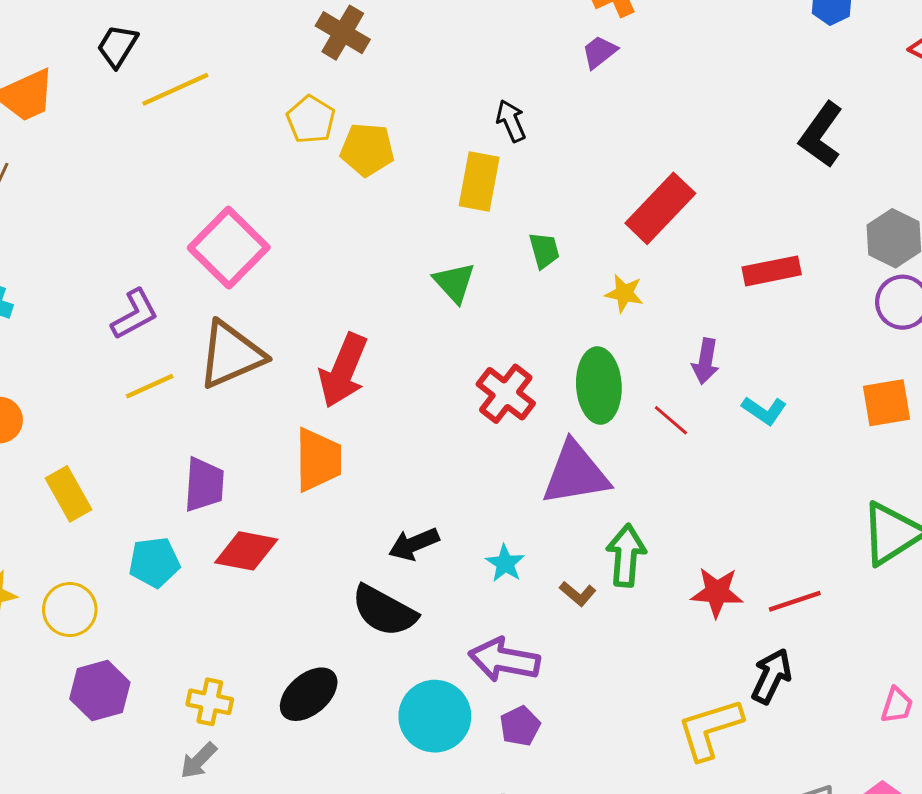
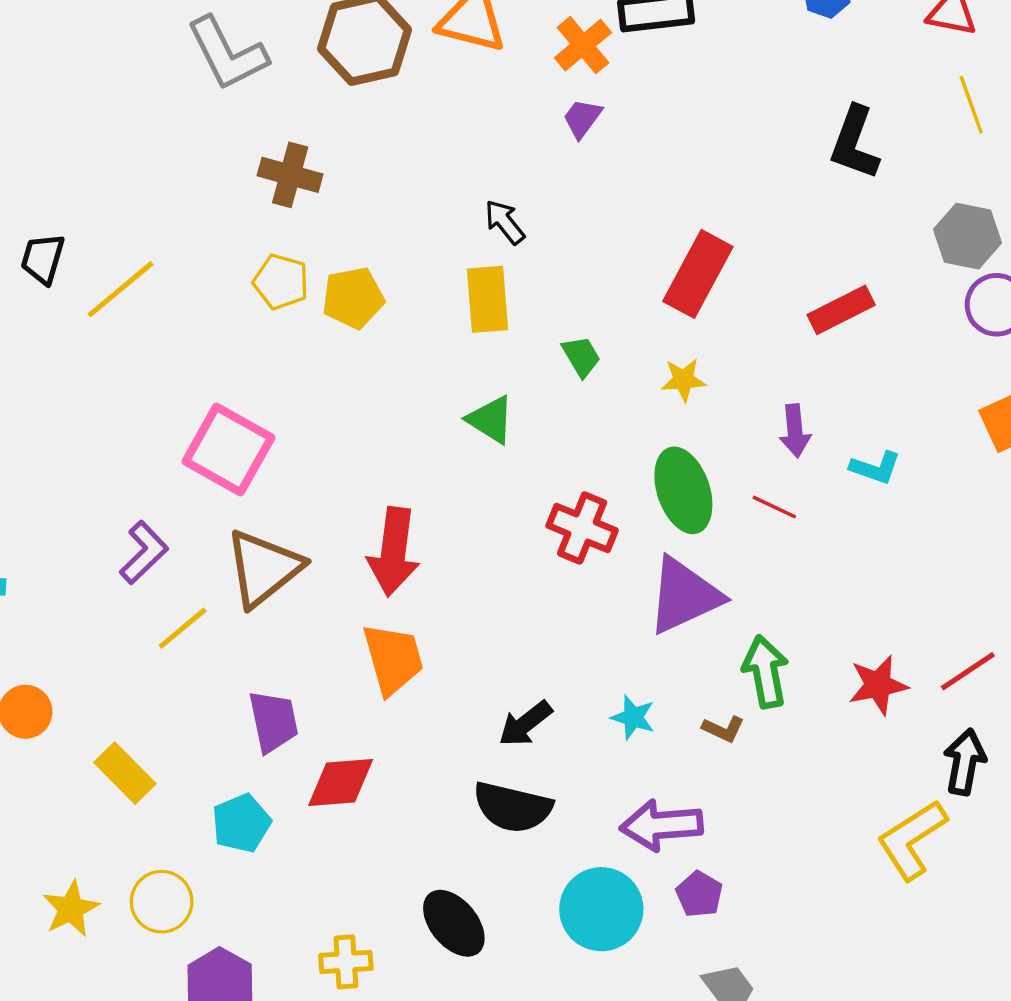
black ellipse: (309, 694) -> (454, 923), turned -74

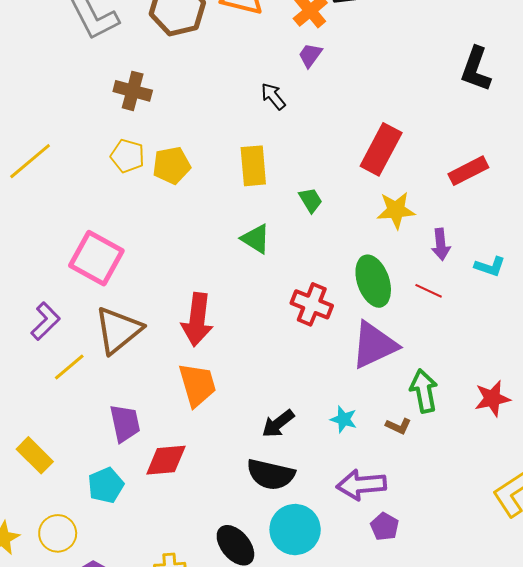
black arrow: (505, 222) -> (273, 96), moved
yellow star: (683, 380) -> (396, 210), moved, size x1.4
cyan circle: (601, 909) -> (295, 530), moved

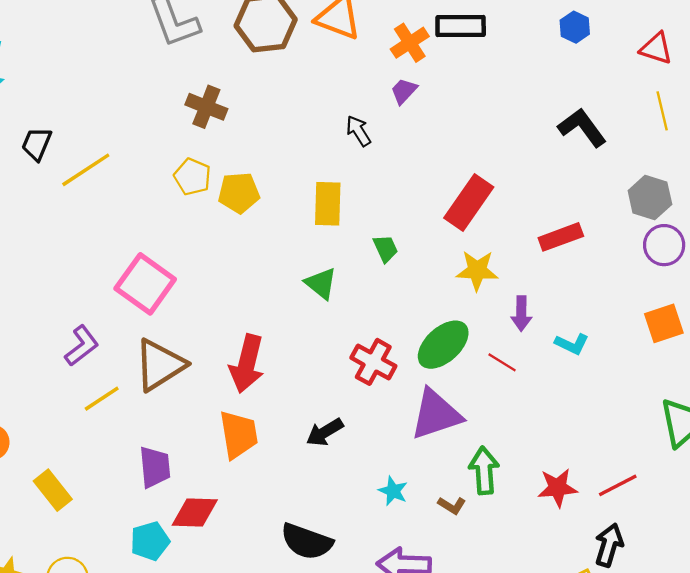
black L-shape: (476, 69) -> (582, 128), turned 117
green ellipse: (373, 281) -> (443, 345), turned 60
black arrow: (278, 424) -> (325, 432), moved
cyan pentagon: (106, 485) -> (150, 541), moved

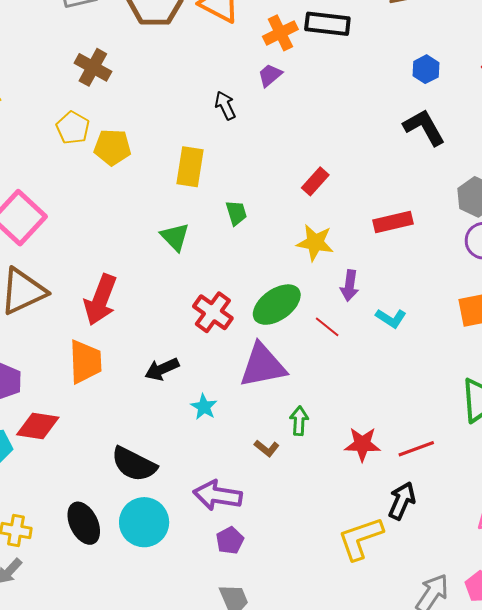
blue hexagon: (575, 27) -> (426, 69), moved
red rectangle: (469, 203) -> (315, 181), size x0.6
green arrow: (484, 471) -> (299, 421), size x0.7
cyan star: (393, 491) -> (204, 407), moved

